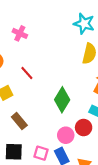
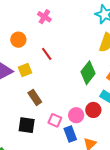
green diamond: (62, 100) -> (88, 73), moved
pink square: (41, 153) -> (55, 120), moved

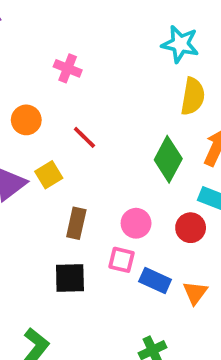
brown rectangle: (35, 97) -> (76, 223), turned 56
pink circle: (76, 115) -> (136, 223), moved
blue rectangle: (70, 134) -> (155, 280), turned -35

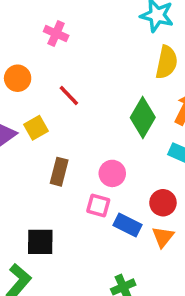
red circle: (191, 228) -> (163, 203), moved
black square: (70, 278) -> (40, 242), moved

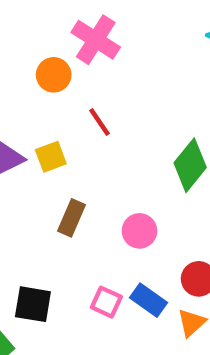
pink cross: (56, 33) -> (96, 40), size x1.5
orange circle: (18, 78) -> (54, 75), moved
pink square: (98, 206) -> (106, 302), moved

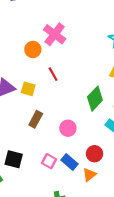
yellow square: (51, 157) -> (28, 89), turned 32

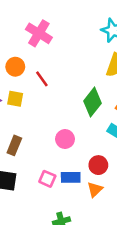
orange circle: (33, 49) -> (15, 67), moved
brown rectangle: (36, 119) -> (14, 145), moved
blue rectangle: (69, 162) -> (71, 177), turned -35

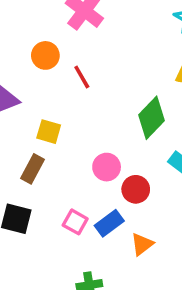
yellow square: (15, 99) -> (49, 132), moved
red circle: (98, 165) -> (136, 189), moved
blue rectangle: (71, 177) -> (109, 223), turned -42

